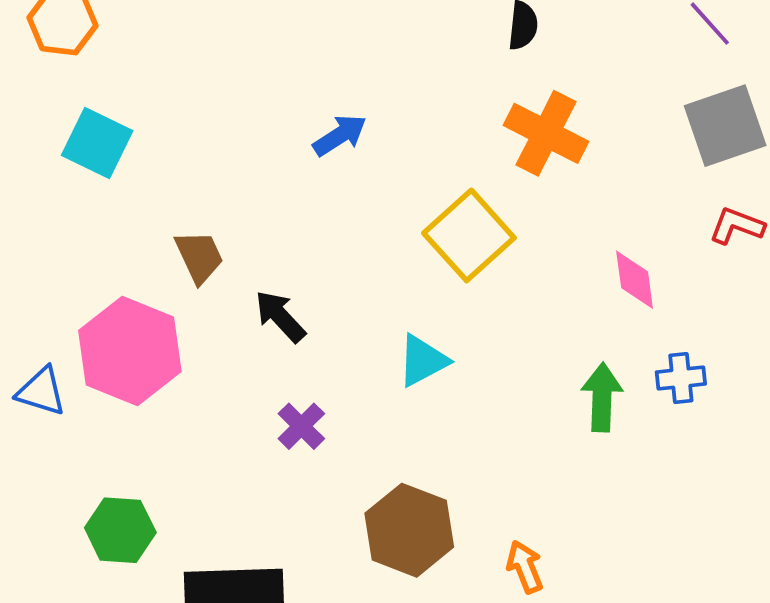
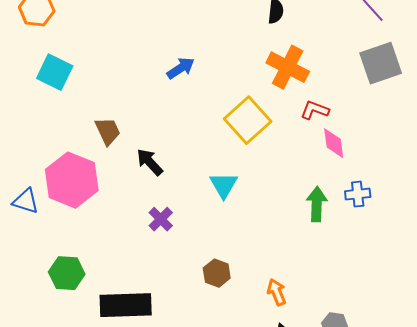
red L-shape: (737, 226) -> (315, 110), moved
cyan triangle: (423, 361) -> (224, 185), turned -32
brown hexagon: (409, 530) -> (217, 273), size x0.6

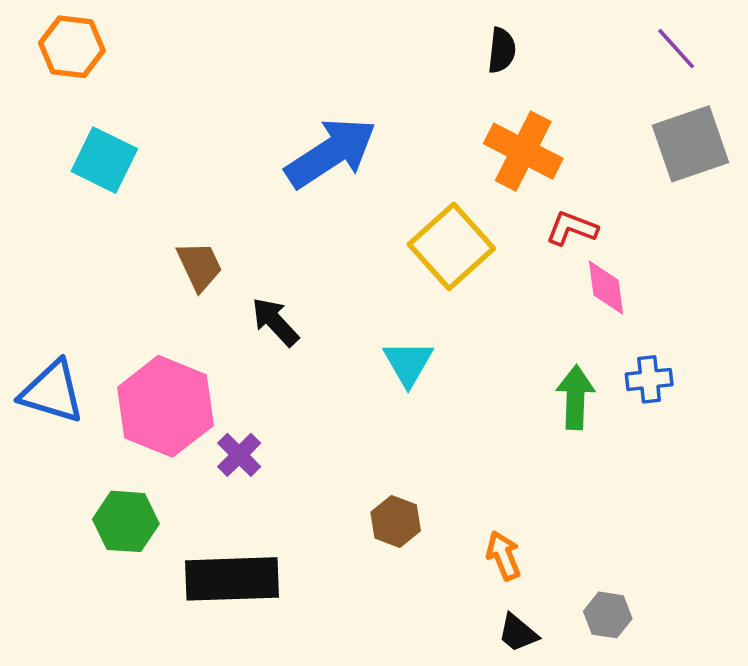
blue arrow: (181, 68) -> (331, 153), size x1.8
pink hexagon: (72, 180) -> (165, 406), moved
blue triangle: (26, 201) -> (52, 392), size x1.4
purple cross: (161, 219) -> (239, 455), moved

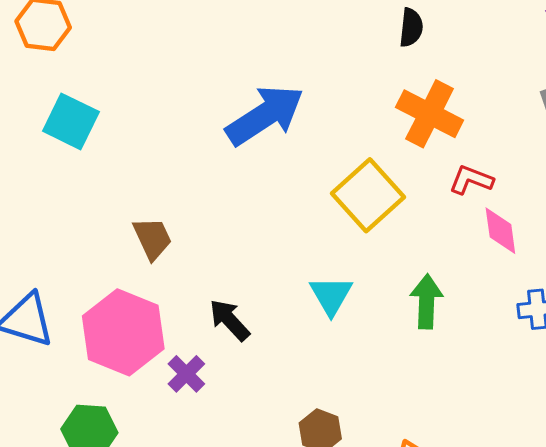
brown trapezoid: (200, 266) -> (152, 238), moved
black arrow: (275, 322) -> (229, 320), moved
green arrow: (575, 397) -> (427, 302), moved

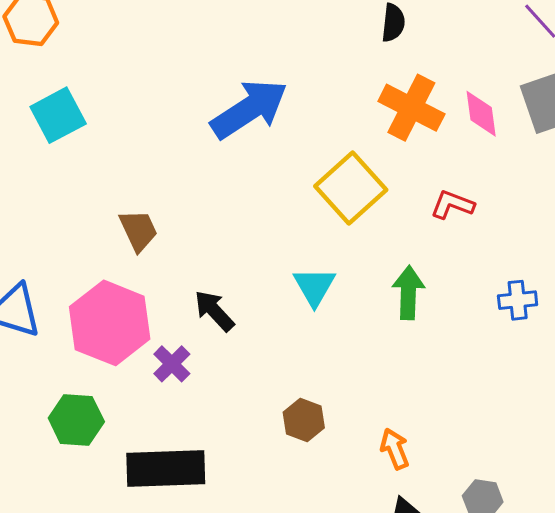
cyan square: (71, 121) -> (58, 115), turned 36
red L-shape: (471, 180) -> (452, 205), moved
pink diamond: (500, 231) -> (481, 114), moved

